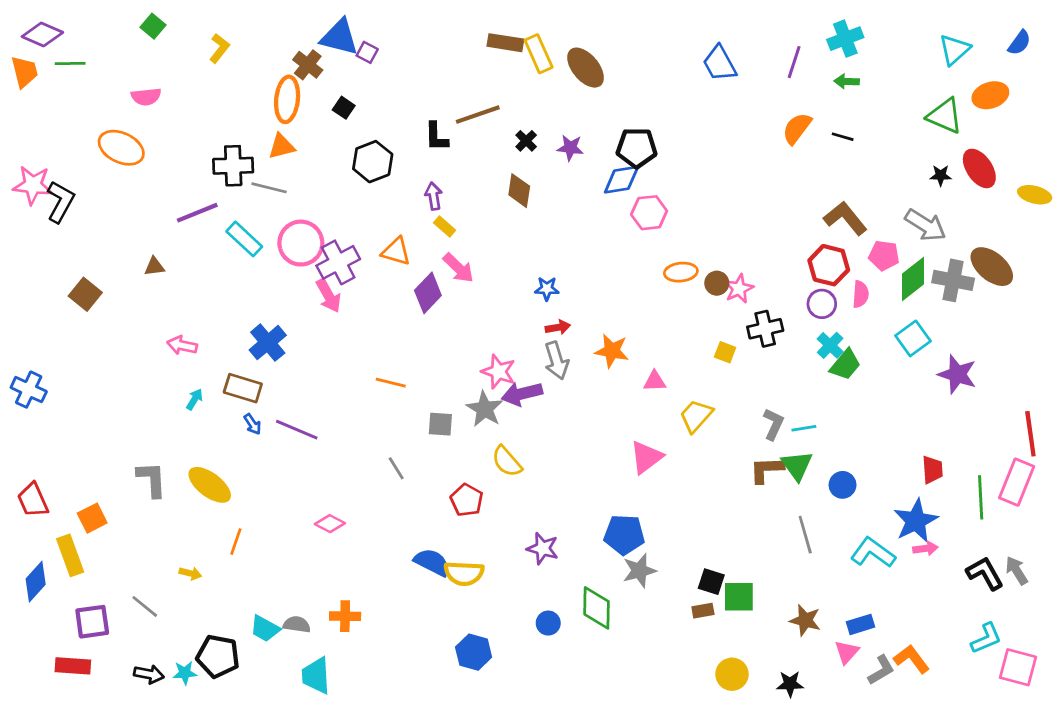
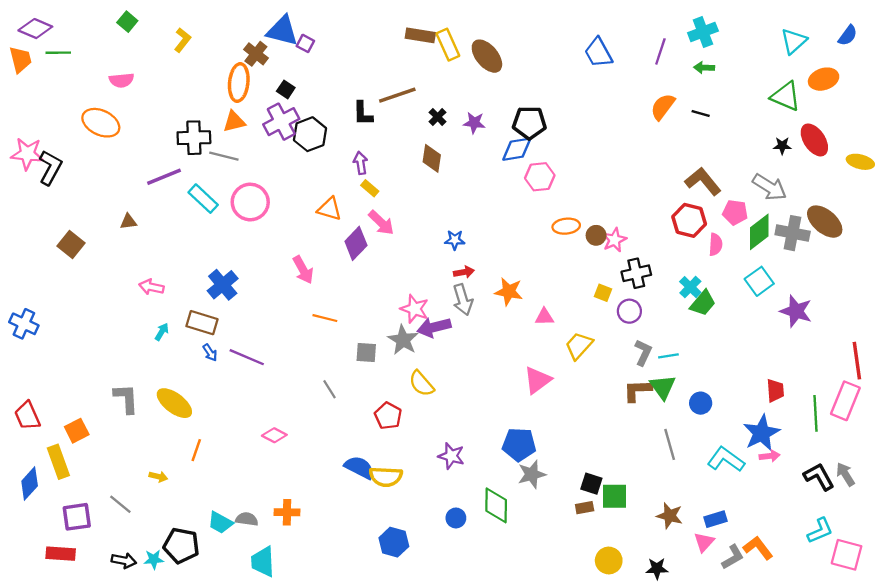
purple cross: (338, 262) -> (281, 122), moved
pink arrow: (328, 296) -> (303, 270), moved
purple circle: (822, 304) -> (629, 311), moved

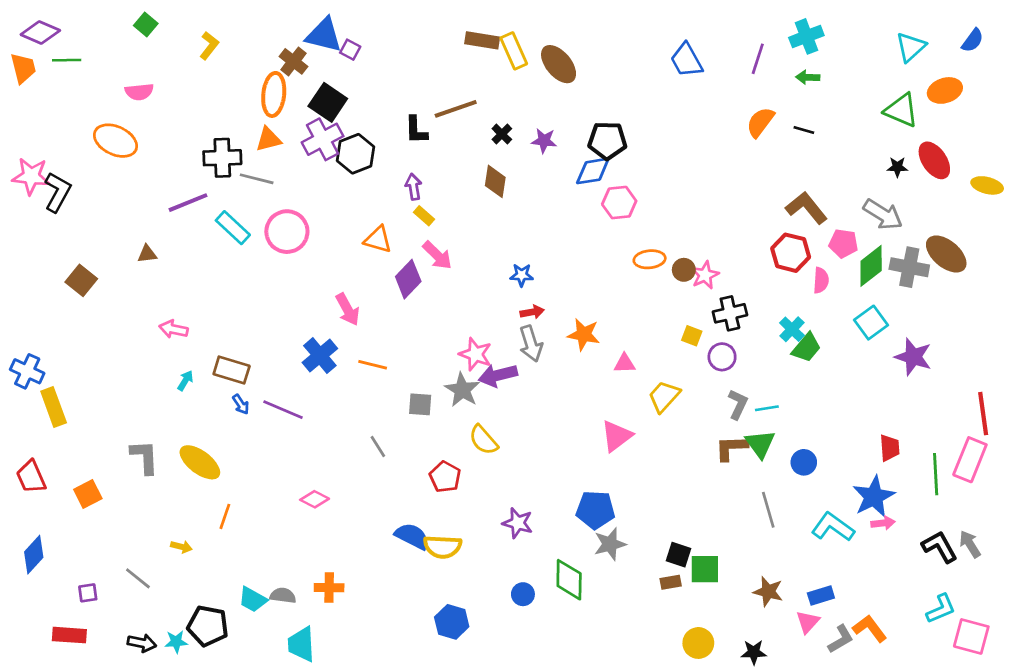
black square: (286, 89) -> (328, 102), size x1.8
blue cross: (223, 285) -> (320, 356), moved
yellow rectangle: (58, 462) -> (54, 407), moved
purple square: (77, 517) -> (88, 593), size x0.6

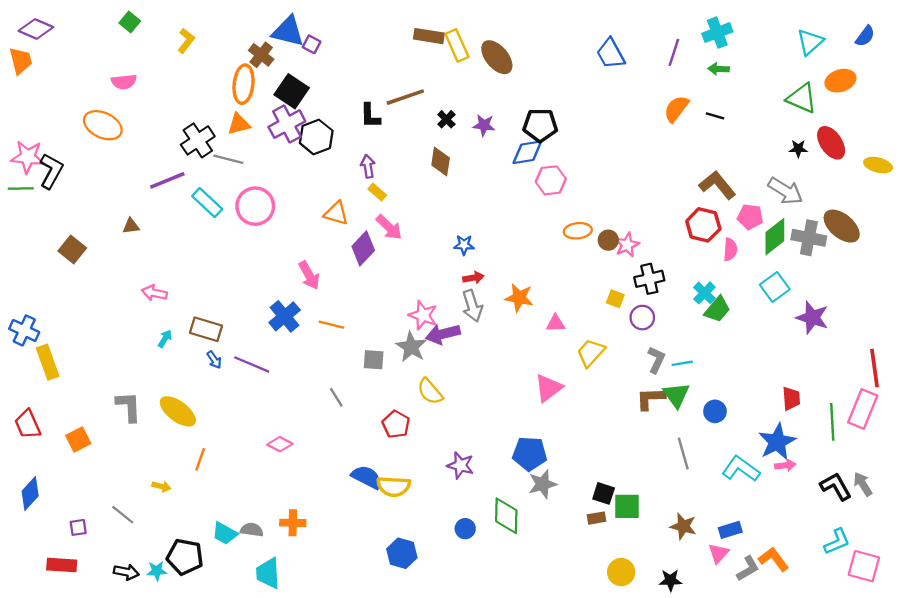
green line: (67, 60) -> (21, 189), moved
black cross: (222, 158) -> (198, 140), turned -32

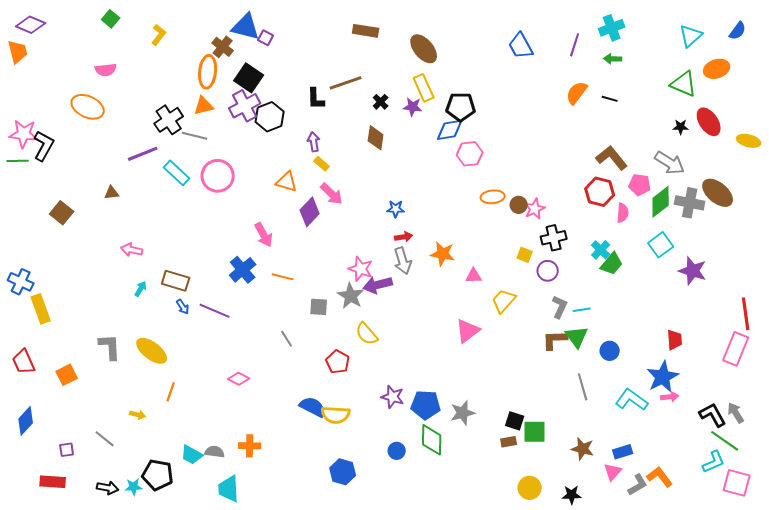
yellow rectangle: (457, 45) -> (424, 88), moved
green line: (832, 422) -> (725, 441), moved, turned -52
blue pentagon: (530, 454) -> (426, 405), moved

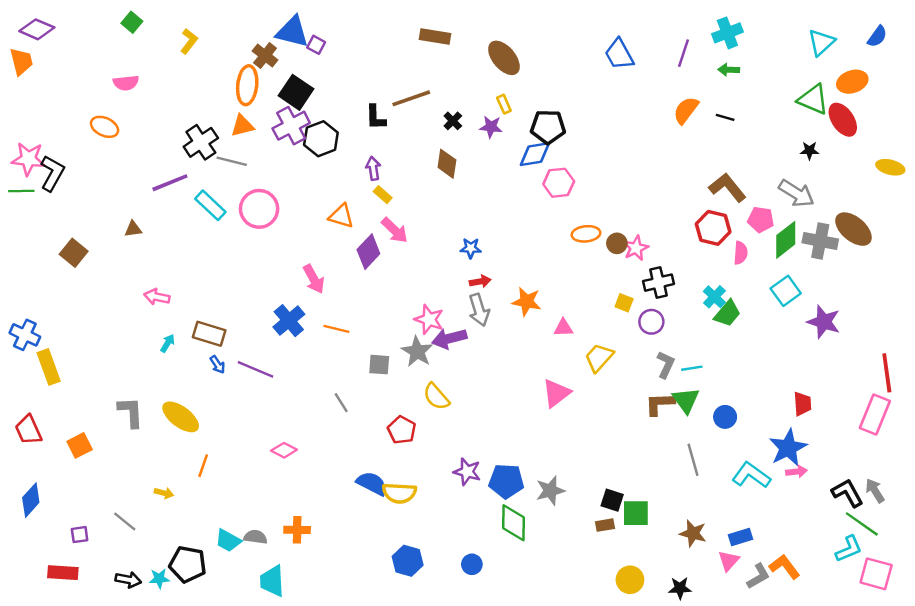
yellow rectangle: (424, 88) -> (504, 104), size x0.6
orange ellipse: (88, 107) -> (105, 127), size x0.7
red ellipse: (709, 122) -> (843, 120), moved
blue circle: (397, 451) -> (472, 564), moved

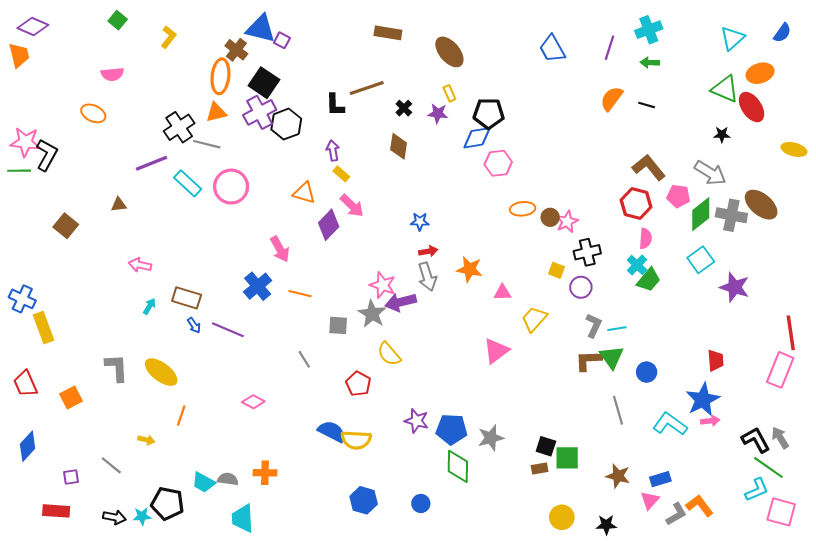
pink semicircle: (741, 253) -> (646, 238), moved

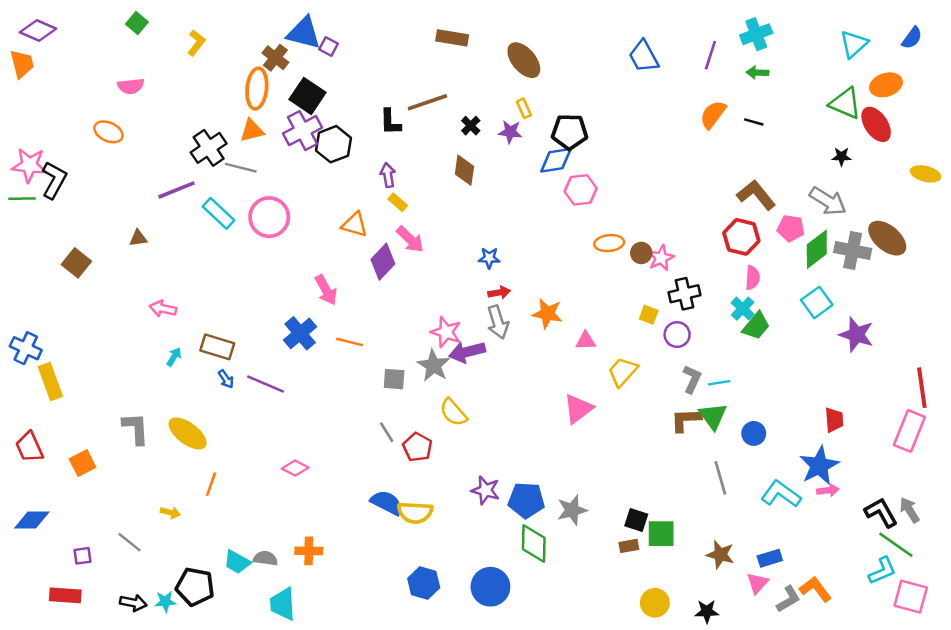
gray line: (304, 359) -> (387, 432), moved
blue diamond: (28, 446) -> (32, 520), turned 48
blue circle: (421, 503) -> (490, 587), size x1.8

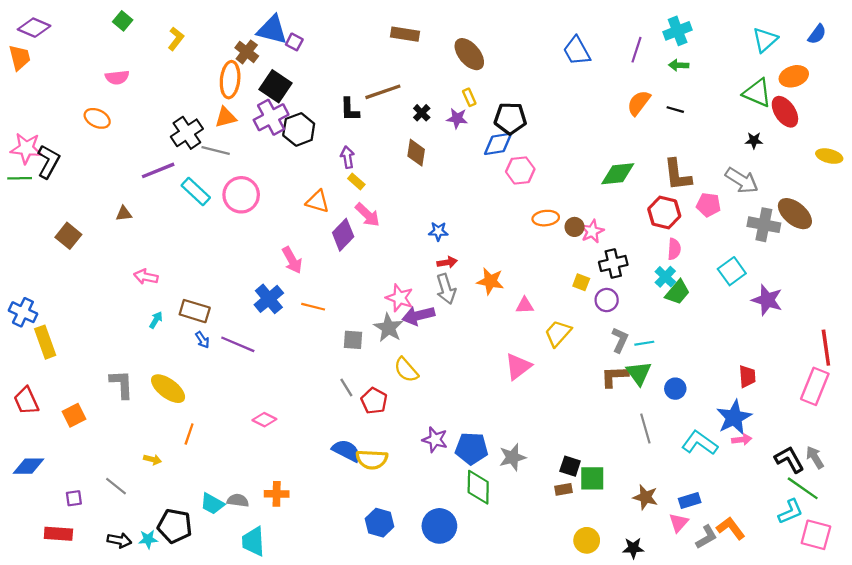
brown L-shape: (756, 195) -> (678, 175), turned -148
green diamond: (817, 249) -> (618, 174), moved, turned 32

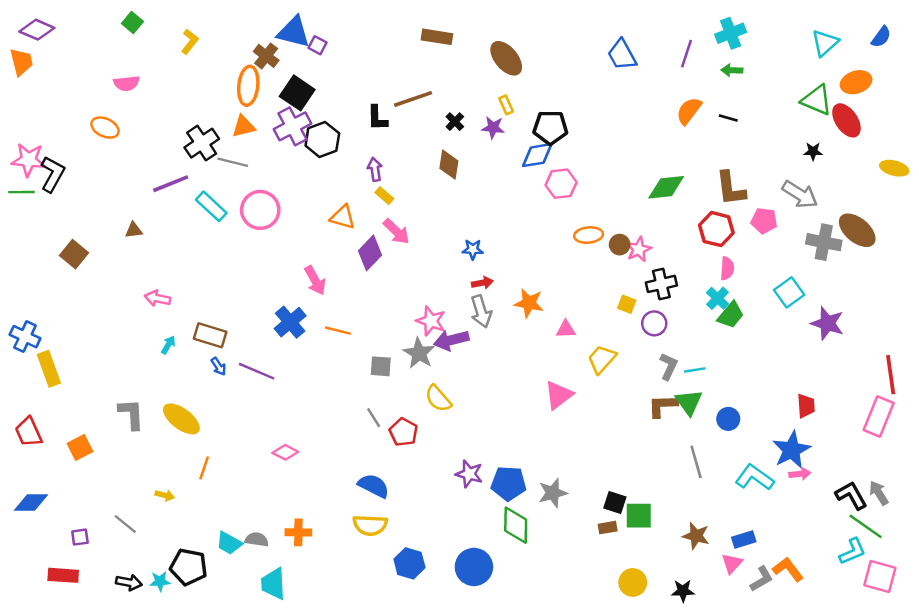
yellow semicircle: (372, 459) -> (370, 525), moved

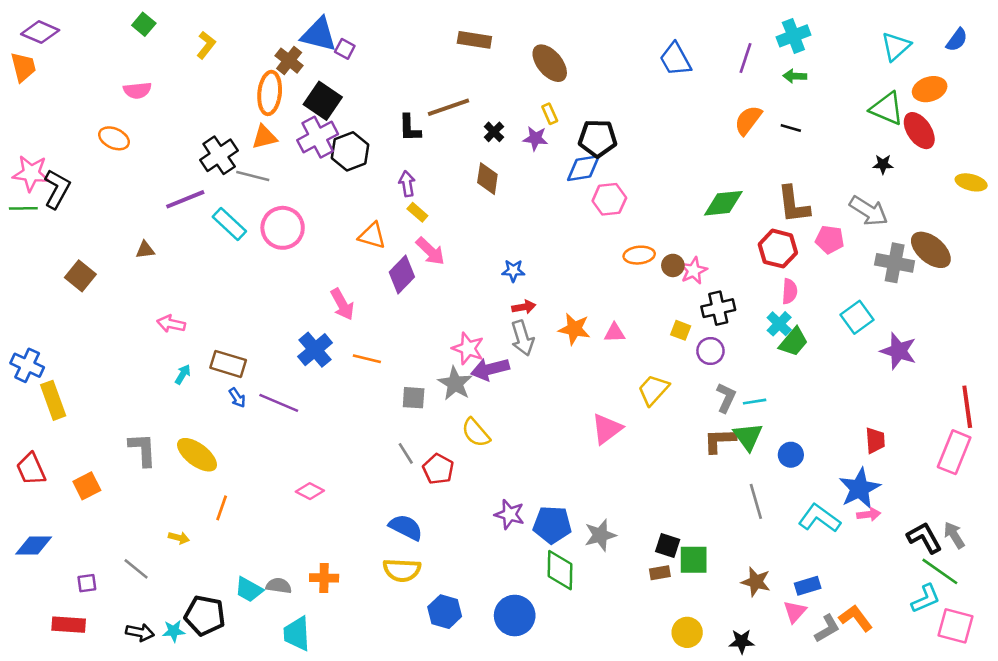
pink triangle: (566, 329) -> (615, 333), moved

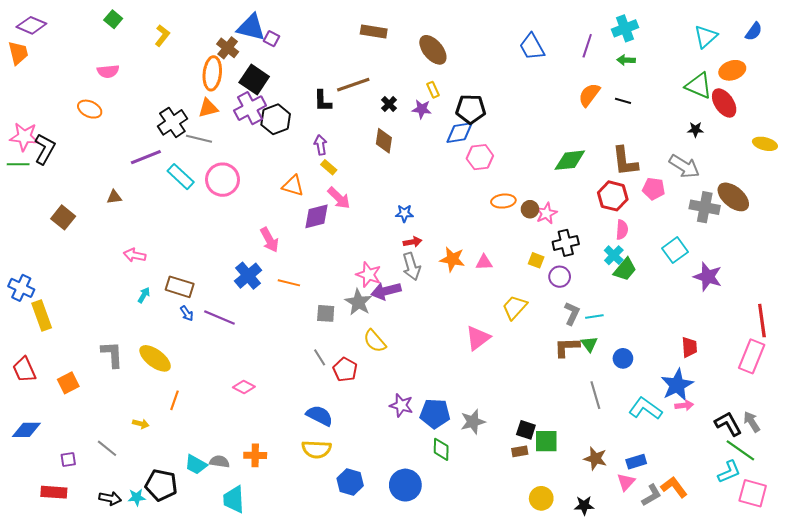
purple diamond: (402, 274) -> (316, 216), turned 32
green triangle: (748, 437) -> (589, 344), size x0.7
green diamond: (560, 570) -> (441, 449), size x0.7

